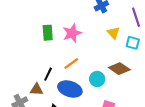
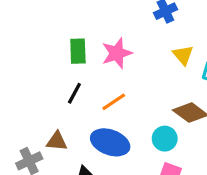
black line: (48, 74) -> (74, 93), moved
cyan circle: (97, 79) -> (165, 139), moved

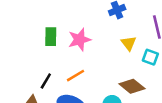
black line: (74, 93) -> (46, 81), moved

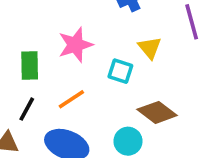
green rectangle: (51, 37) -> (30, 66), moved
cyan square: (150, 57) -> (120, 71), moved

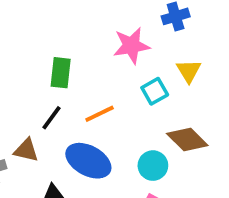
pink star: (75, 45) -> (131, 46), moved
cyan square: (120, 71) -> (155, 91), turned 35

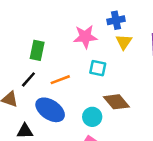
yellow triangle: (189, 71) -> (124, 42), moved
cyan square: (155, 91) -> (98, 68), turned 36

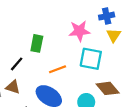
cyan square: (98, 68) -> (91, 59), size x1.5
black line: (28, 79) -> (17, 64), moved

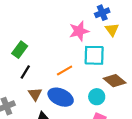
green rectangle: (37, 43) -> (20, 50), moved, turned 35
brown triangle: (13, 87) -> (35, 94), moved, turned 48

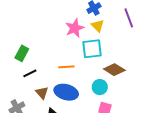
yellow triangle: (112, 30) -> (98, 26), moved
orange line: (65, 70) -> (66, 67), turned 35
black line: (25, 72) -> (30, 73), turned 40

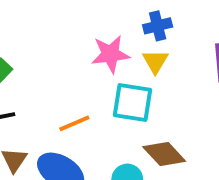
orange line: (66, 67) -> (74, 123), turned -35

